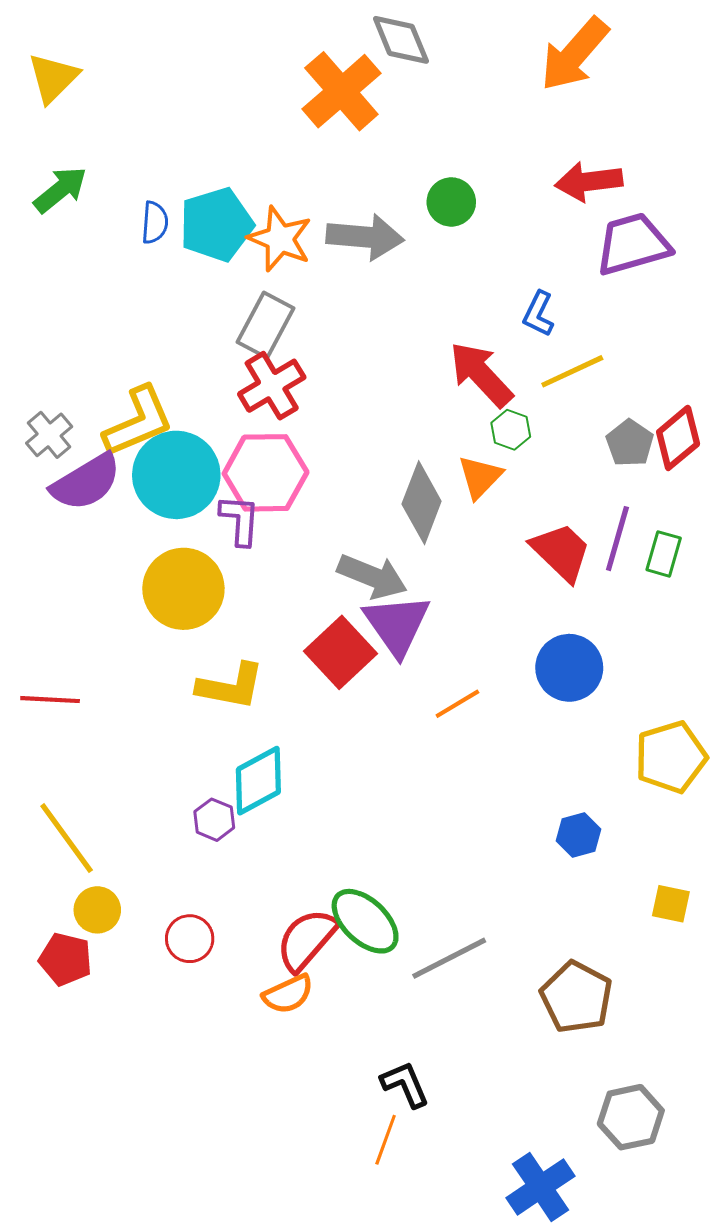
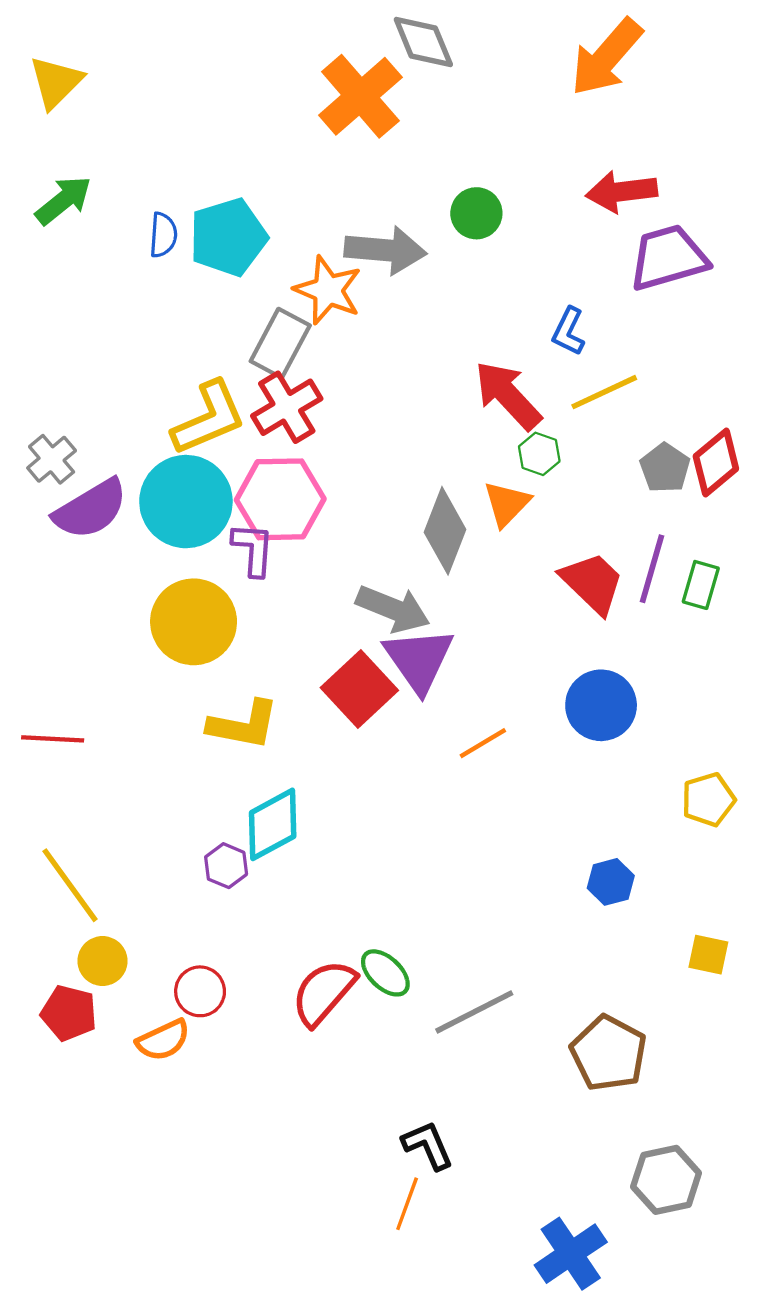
orange star: (280, 239) -> (328, 290), moved
yellow L-shape: (138, 422) -> (209, 418), moved
yellow pentagon: (671, 757) -> (708, 800), size x0.7
green ellipse: (365, 921) -> (385, 973), size x0.7
orange semicircle: (288, 994) -> (163, 1040), moved

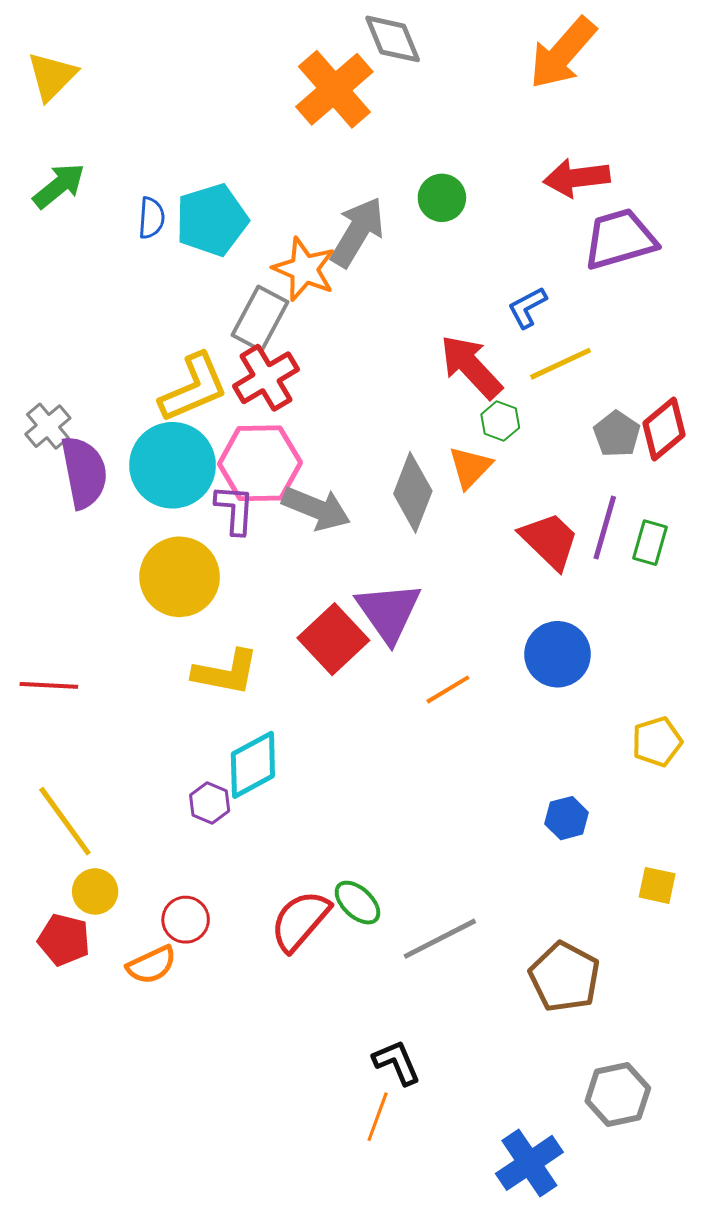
gray arrow: (385, 250) -> (357, 232), turned -64
blue L-shape: (569, 331) -> (527, 307), turned 36
purple semicircle: (91, 509) -> (84, 472), turned -70
gray arrow: (393, 609) -> (316, 508), moved

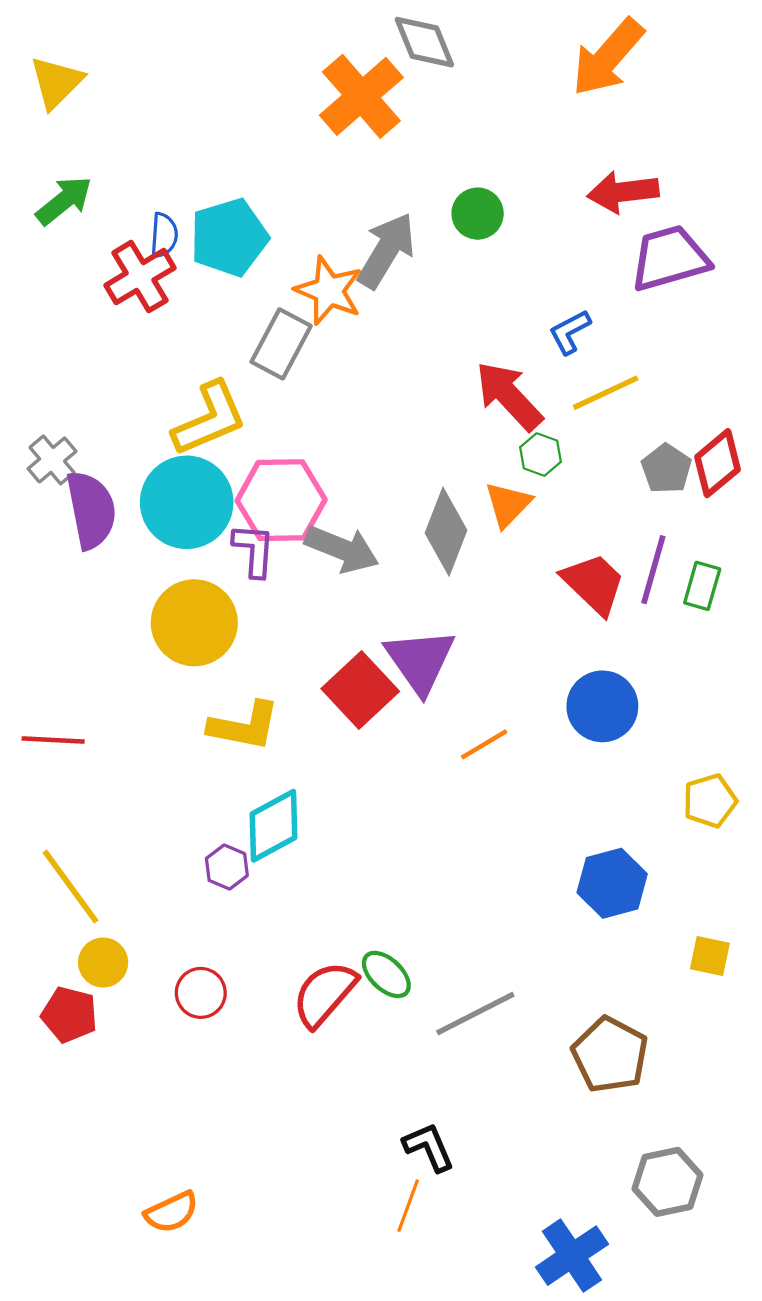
red cross: (266, 378) -> (140, 277), moved
blue hexagon: (567, 818) -> (612, 883), size x1.5
orange semicircle: (151, 965) -> (171, 1212), moved

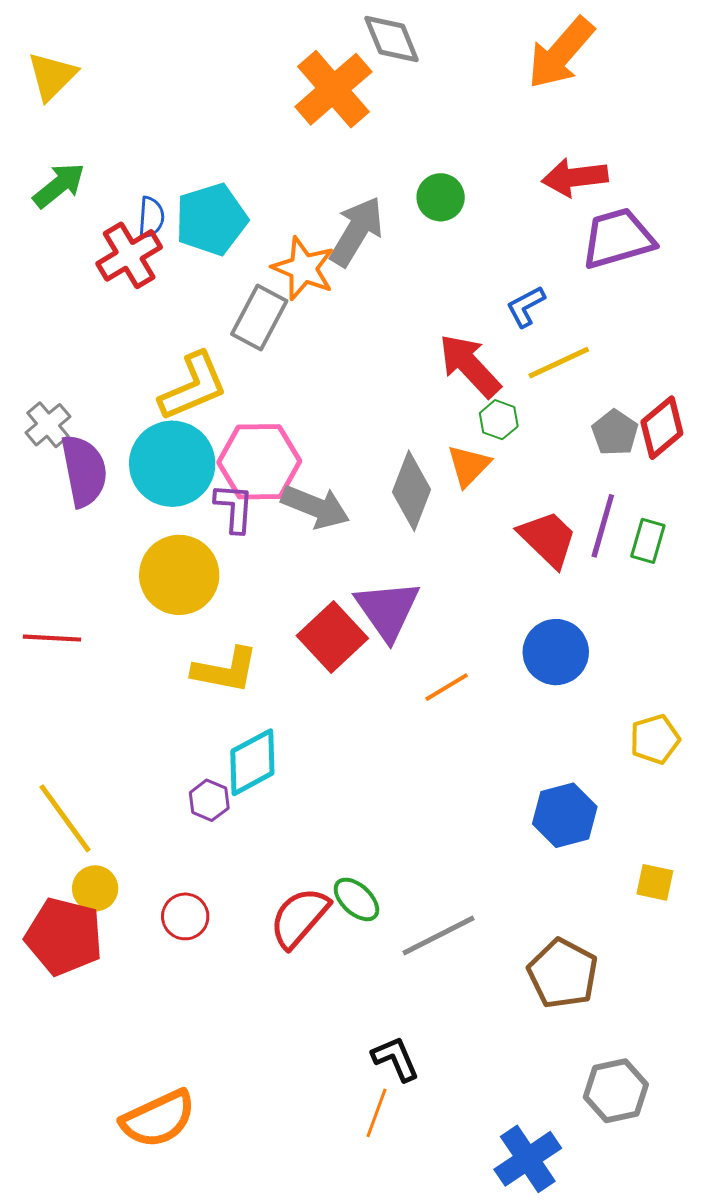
red line: (53, 740) -> (52, 638), moved
red pentagon: (69, 1015) -> (64, 936), size x1.5
orange semicircle: (171, 1212) -> (158, 1119), size x1.5

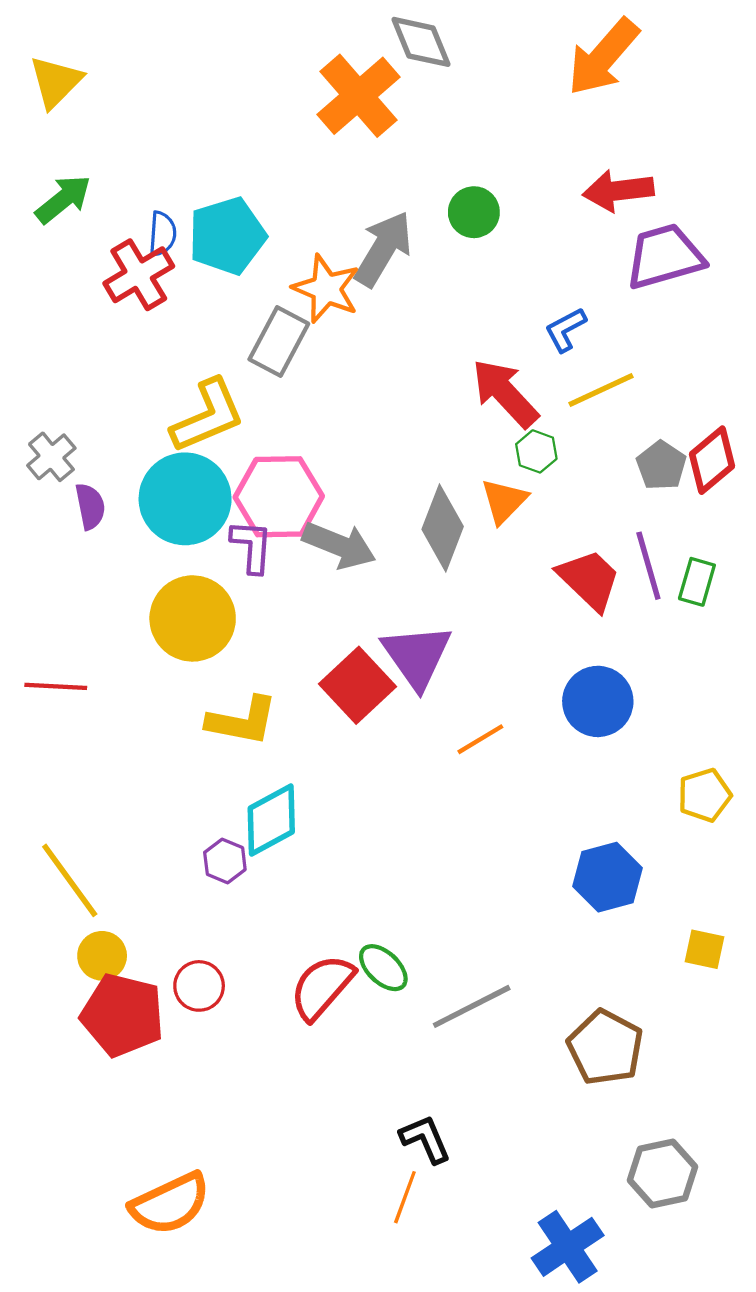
purple semicircle: (84, 471) -> (90, 506), size x0.6
purple line: (603, 526) -> (648, 566), turned -32
red pentagon: (64, 936) -> (123, 1015), moved

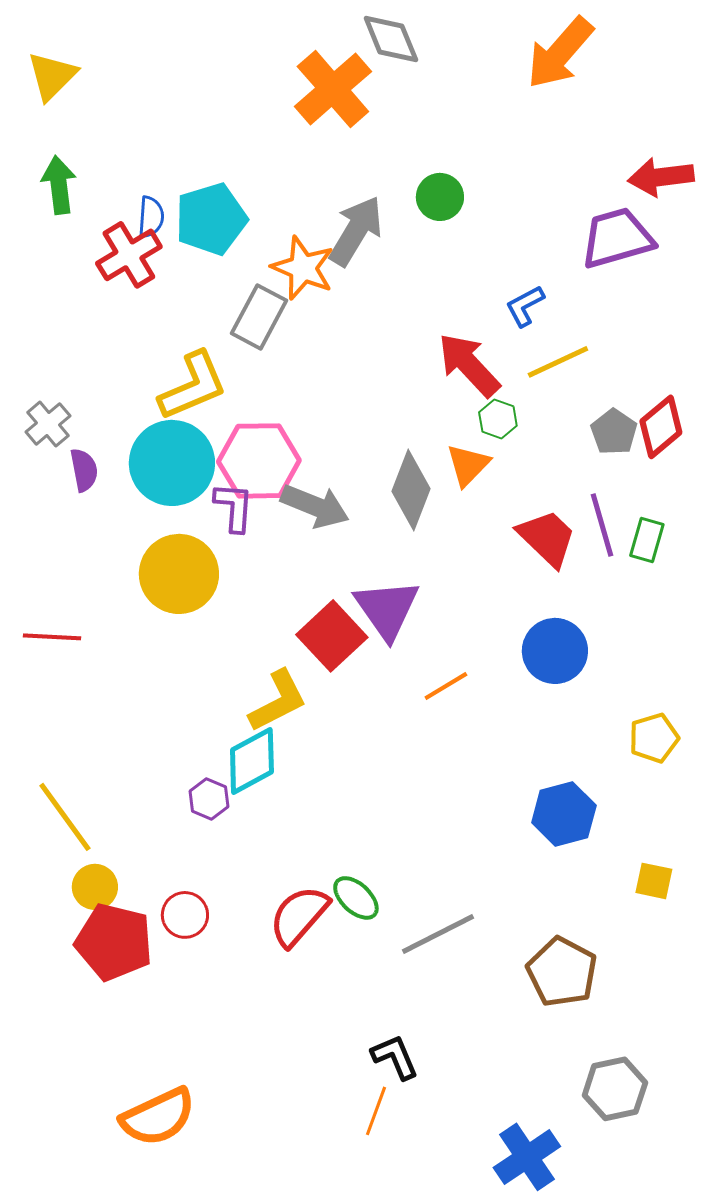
red arrow: (618, 191) -> (661, 177), moved
green arrow: (63, 199) -> (59, 185), turned -58
yellow L-shape: (242, 721) -> (278, 701), moved, turned -38

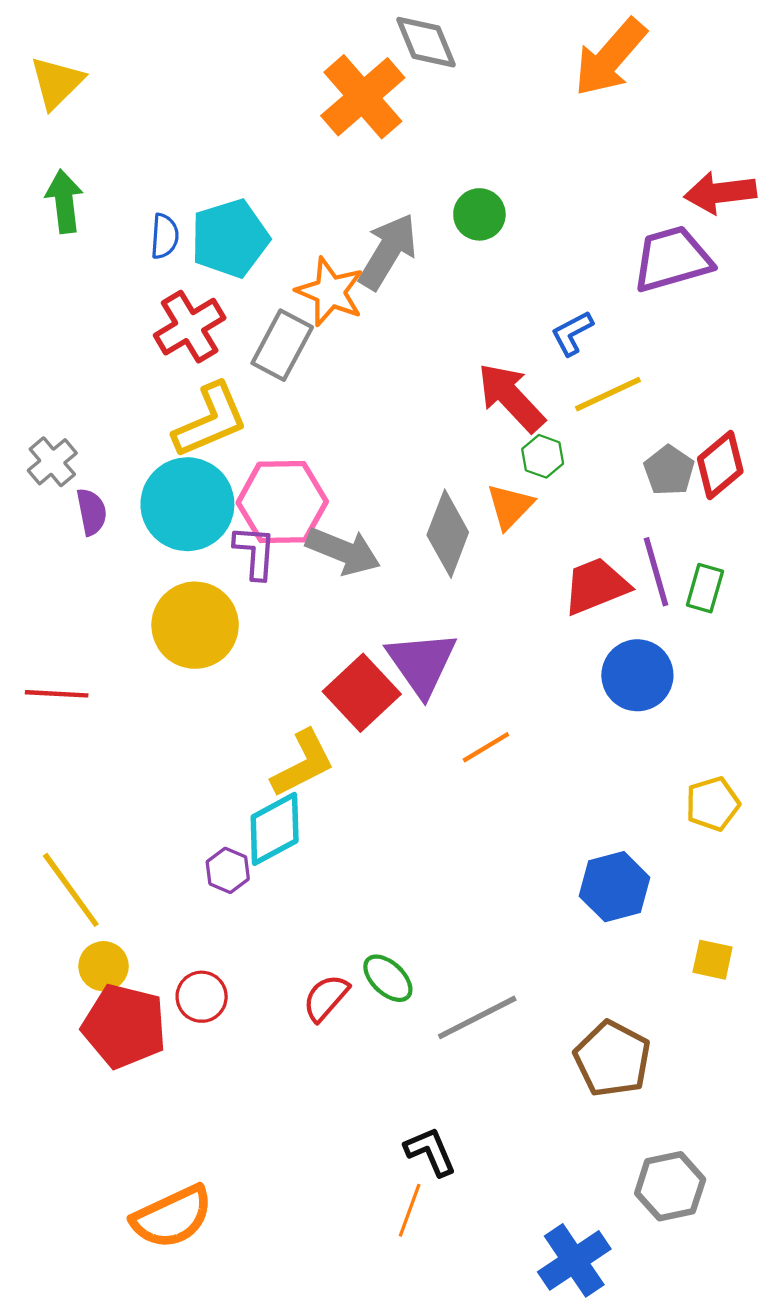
red cross: (129, 255) -> (190, 327), moved
red trapezoid: (547, 538) -> (596, 586), turned -66
blue circle: (555, 651) -> (637, 675), moved
red semicircle: (299, 916) -> (326, 998), size x0.7

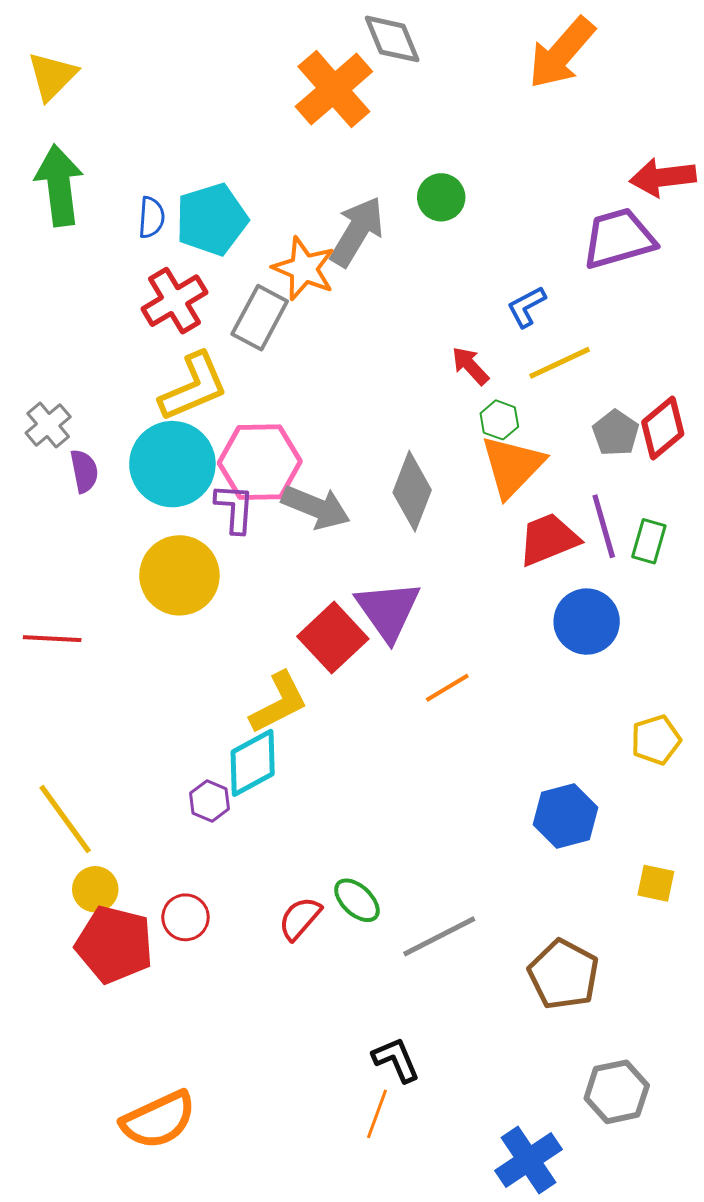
green arrow: (64, 201) -> (59, 185), size x1.4
red arrow: (511, 397) -> (470, 366), size x0.6
orange triangle: (510, 506) -> (512, 466), moved, size x1.5

